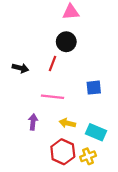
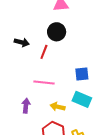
black arrow: (20, 68) -> (22, 42), moved
cyan rectangle: (96, 132) -> (82, 99), moved

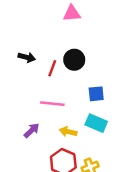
black circle: (57, 32) -> (74, 60), moved
purple arrow: (26, 106) -> (32, 130), turned 40

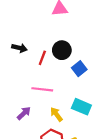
blue square: (96, 94) -> (79, 69), moved, turned -32
yellow arrow: (68, 132) -> (56, 114), turned 40

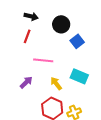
black arrow: (19, 48) -> (31, 16), moved
red line: (42, 58) -> (27, 36), moved

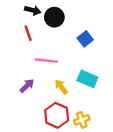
black circle: (61, 24) -> (54, 17), moved
red line: (27, 36) -> (28, 33), turned -40

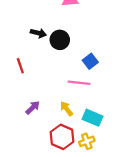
red line: (28, 33) -> (20, 66), moved
pink line: (46, 61) -> (79, 83), moved
cyan rectangle: (87, 79) -> (92, 118), moved

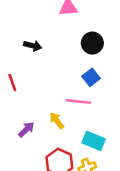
black circle: (60, 40) -> (92, 43), moved
yellow arrow: (67, 109) -> (57, 121), moved

